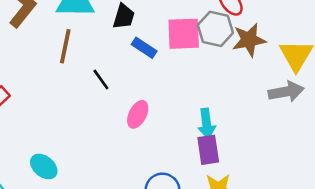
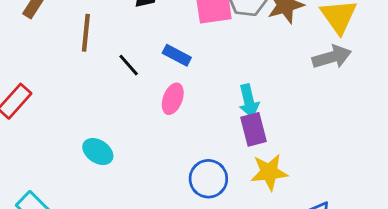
blue rectangle: (144, 48) -> (177, 55), moved
cyan ellipse: (44, 166) -> (98, 152), moved

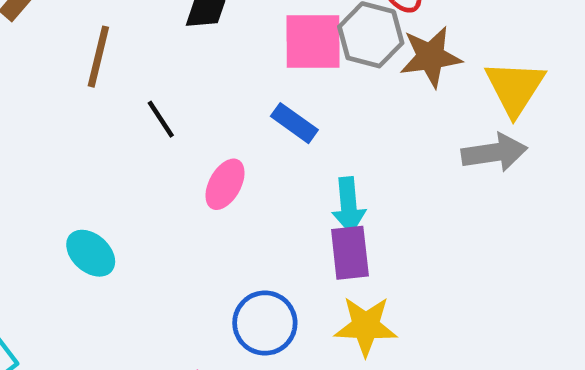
blue rectangle: (177, 55) -> (294, 123), moved

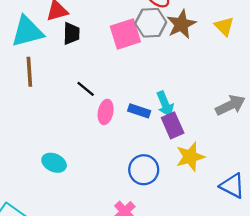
yellow triangle: (515, 88) -> (224, 26), size x0.7
black line: (161, 119) -> (86, 89), moved
blue rectangle: (294, 123) -> (139, 111), moved
gray arrow: (494, 153) -> (230, 105), moved

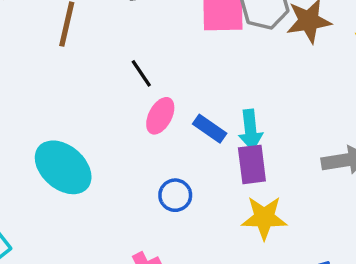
cyan ellipse: (54, 163) -> (63, 167), size x1.6
blue circle: (144, 170) -> (175, 195), moved, size x0.7

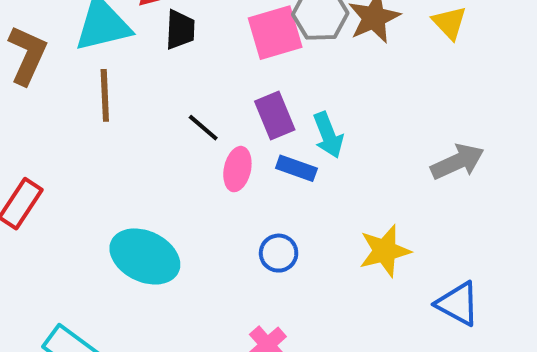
cyan arrow: (251, 130) -> (328, 135), moved
purple rectangle: (252, 164) -> (275, 116), moved

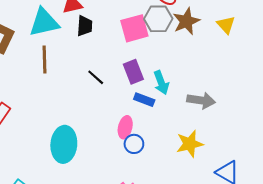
gray arrow: (457, 162) -> (201, 100), moved, turned 32
pink ellipse: (237, 169) -> (125, 127), moved
cyan ellipse: (145, 256) -> (64, 144), turned 68

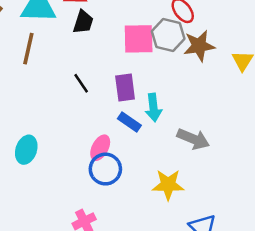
cyan ellipse: (64, 144) -> (26, 150), size x0.7
blue circle: (134, 144) -> (105, 169), size x1.4

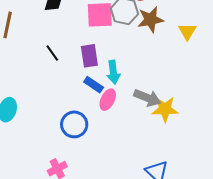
pink ellipse: (100, 148) -> (108, 100), moved
yellow star: (168, 185) -> (165, 109), moved

